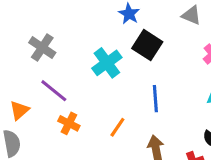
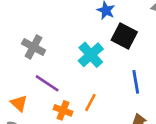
orange triangle: (19, 110) -> (19, 103), turned -30
orange line: (117, 127) -> (90, 102), moved

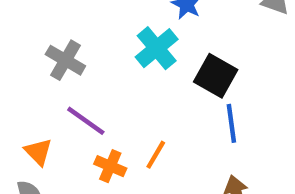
black square: (124, 36) -> (216, 76), moved
cyan cross: (91, 55) -> (157, 48), moved

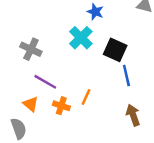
orange triangle: (38, 152) -> (31, 104), moved

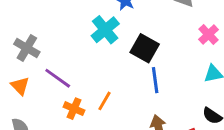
gray cross: (31, 49) -> (27, 48), moved
orange triangle: (31, 104) -> (20, 86), moved

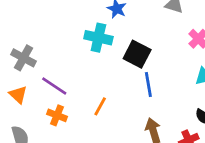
cyan cross: (105, 30) -> (98, 38), turned -36
orange cross: (74, 109) -> (57, 115), moved

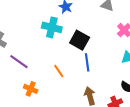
orange line: (100, 106) -> (59, 71), moved, turned -64
orange cross: (57, 115) -> (31, 89), moved

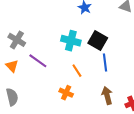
cyan cross: (52, 27) -> (71, 41), moved
orange cross: (31, 89) -> (66, 93), moved

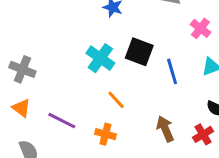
cyan cross: (71, 41) -> (100, 58), turned 30
purple line: (38, 61) -> (62, 121), moved
blue line: (105, 62) -> (172, 71), moved

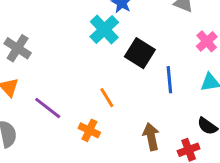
cyan cross: (100, 58) -> (104, 29), moved

